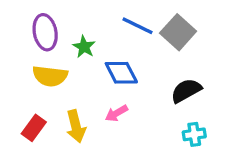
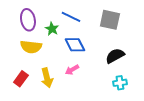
blue line: (138, 26) -> (71, 17), moved
gray square: (178, 32) -> (110, 20), turned -30

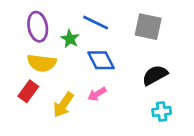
yellow arrow: (47, 78) -> (63, 105), turned 48
red rectangle: (21, 79) -> (28, 91), moved

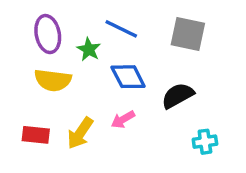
black semicircle: (155, 75) -> (178, 96), moved
red rectangle: (28, 91) -> (36, 135), moved, turned 60

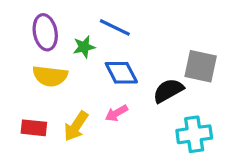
gray square: (188, 34) -> (201, 66), moved
green star: (89, 49) -> (84, 47), turned 30
cyan cross: (205, 142) -> (194, 134), size x1.5

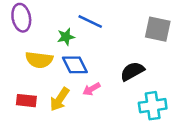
purple ellipse: (45, 32) -> (21, 18), moved
gray square: (201, 66) -> (158, 29), moved
blue diamond: (121, 73) -> (75, 65), moved

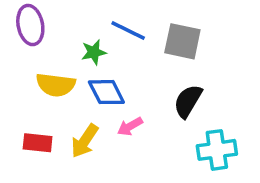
gray square: (158, 29) -> (182, 41), moved
black semicircle: (132, 71) -> (188, 101), turned -30

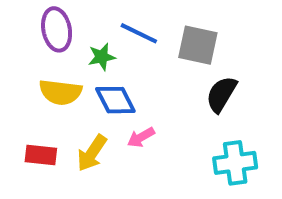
purple ellipse: (30, 25) -> (57, 29), moved
black semicircle: (188, 101) -> (221, 94), moved

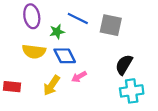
black semicircle: (221, 94) -> (124, 65), moved
red rectangle: (41, 155) -> (12, 87), moved

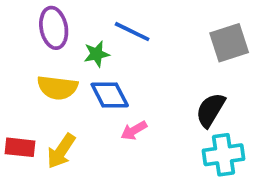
gray square: (111, 25) -> (229, 43), moved, turned -30
yellow arrow: (52, 85) -> (61, 151), moved

